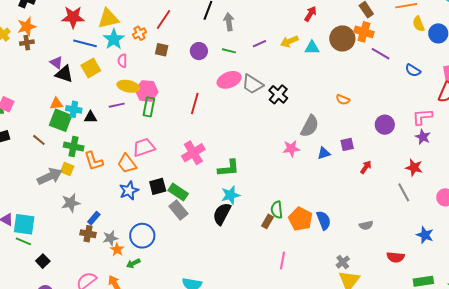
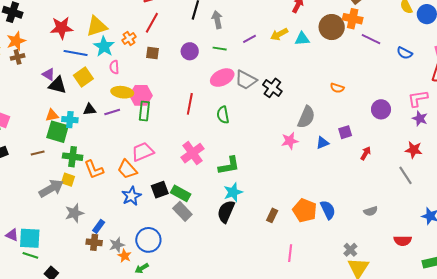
black triangle: (90, 117) -> (90, 109), moved
brown line: (39, 140) -> (38, 153), turned -48
green semicircle: (277, 210) -> (223, 115), moved

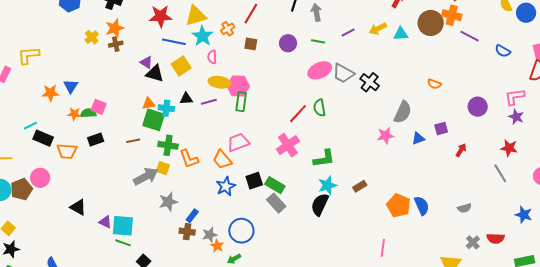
red line: (190, 104) -> (298, 114), moved, turned 30
brown rectangle: (272, 215) -> (360, 186), moved, turned 32
gray cross: (350, 250) -> (473, 242), moved

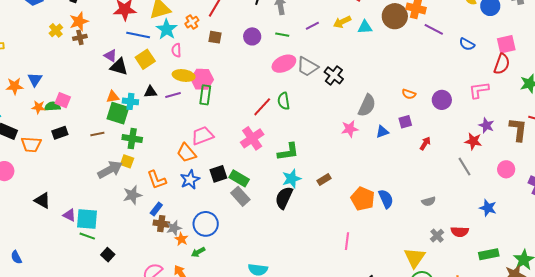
orange semicircle: (434, 84) -> (409, 94), moved
purple star: (516, 117) -> (486, 125), moved
orange L-shape: (189, 159) -> (157, 180), moved
brown cross: (187, 232) -> (161, 224), moved

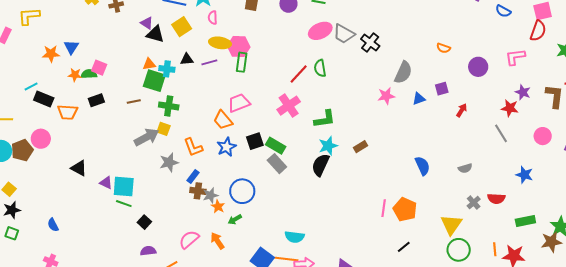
orange semicircle: (409, 94) -> (443, 48), moved
orange pentagon: (363, 199) -> (405, 209), moved

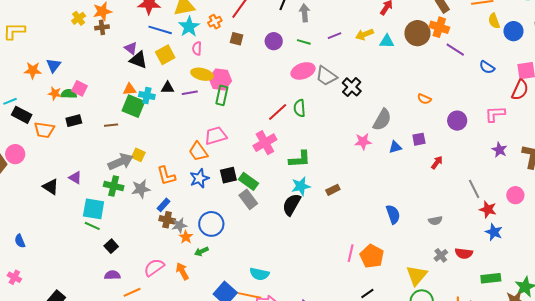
green cross: (169, 106) -> (114, 186), moved
red star: (510, 108) -> (488, 209), moved
purple triangle: (106, 183) -> (75, 178), moved

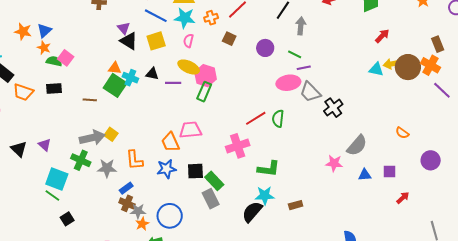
cyan star: (189, 27) -> (185, 18), turned 30
yellow arrow: (365, 34) -> (392, 64), moved
purple line: (335, 36) -> (304, 68), moved
orange star: (55, 93) -> (44, 48), moved

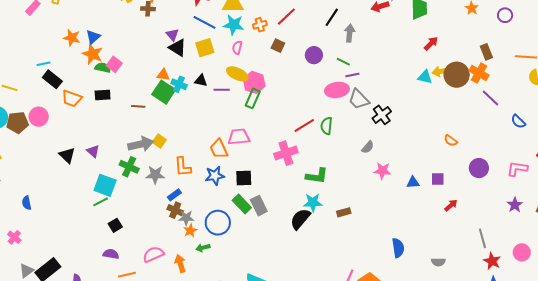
orange star: (44, 48) -> (93, 54), size x1.5
gray semicircle: (357, 145) -> (368, 147), moved, size x0.6
green rectangle: (214, 181) -> (242, 204), moved
green line: (52, 195) -> (101, 202), turned -63

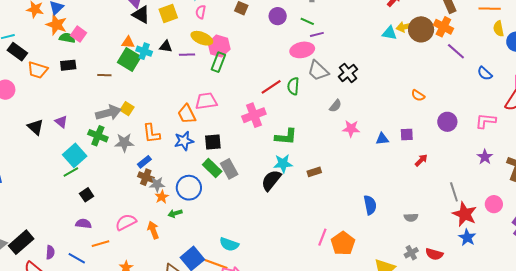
gray trapezoid: (359, 99) -> (318, 71), moved
cyan square: (105, 185) -> (75, 155), turned 30
red star: (492, 261) -> (465, 214), size x1.4

